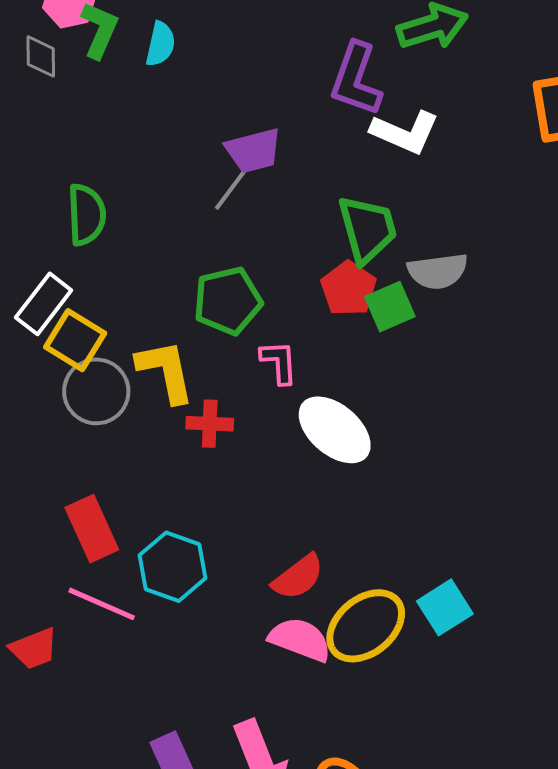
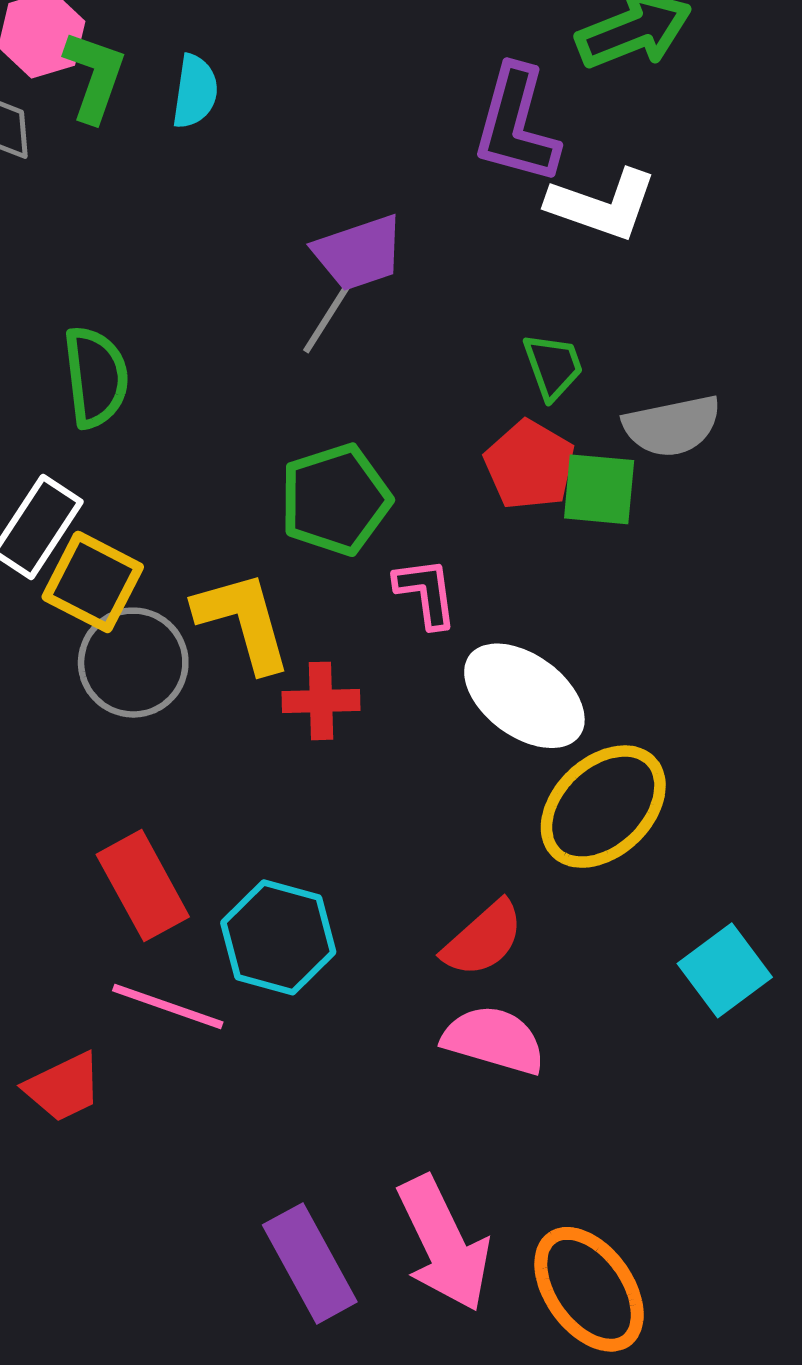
green trapezoid: (367, 229) -> (553, 366), size x0.6
green square: (390, 307) -> (599, 489), turned 33
yellow ellipse: (366, 626) -> (603, 807), moved

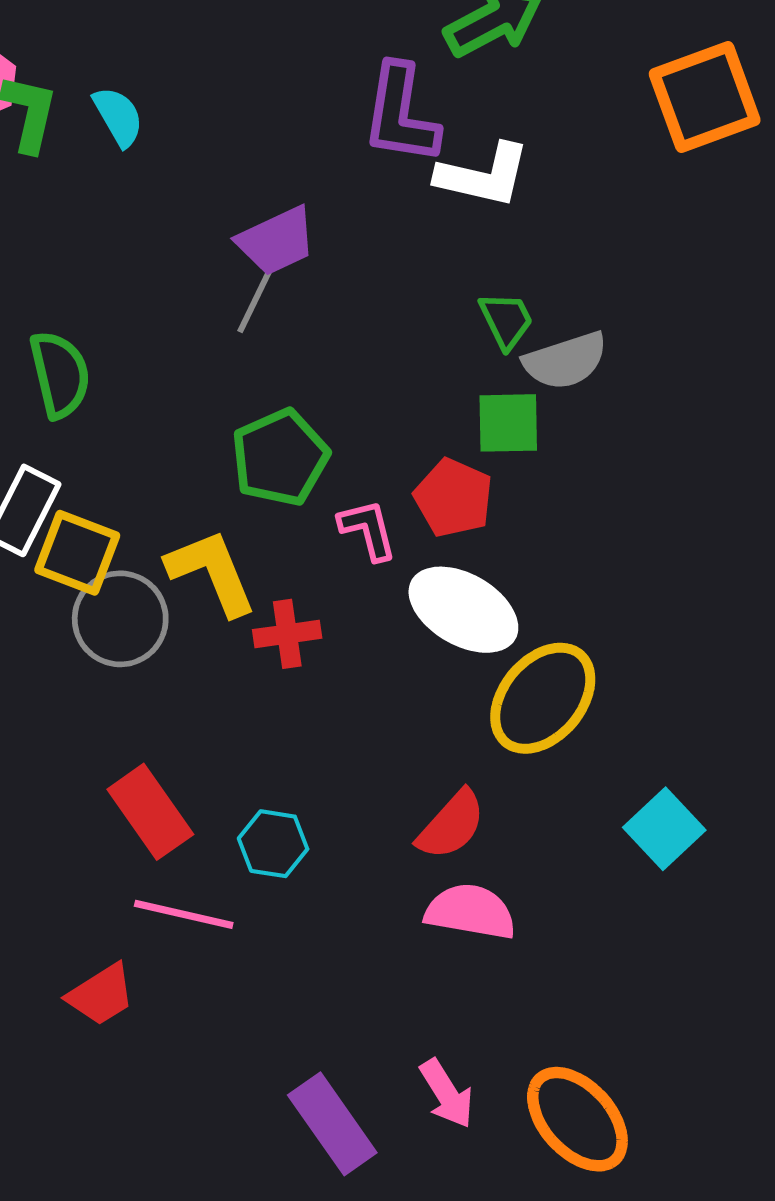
cyan semicircle: (195, 91) -> (118, 117), turned -32
green trapezoid: (553, 366) -> (506, 320), moved
red pentagon: (530, 465) -> (453, 498), moved
cyan hexagon: (278, 937) -> (273, 844), size x0.7
pink arrow: (444, 1244) -> (447, 1094), size x0.6

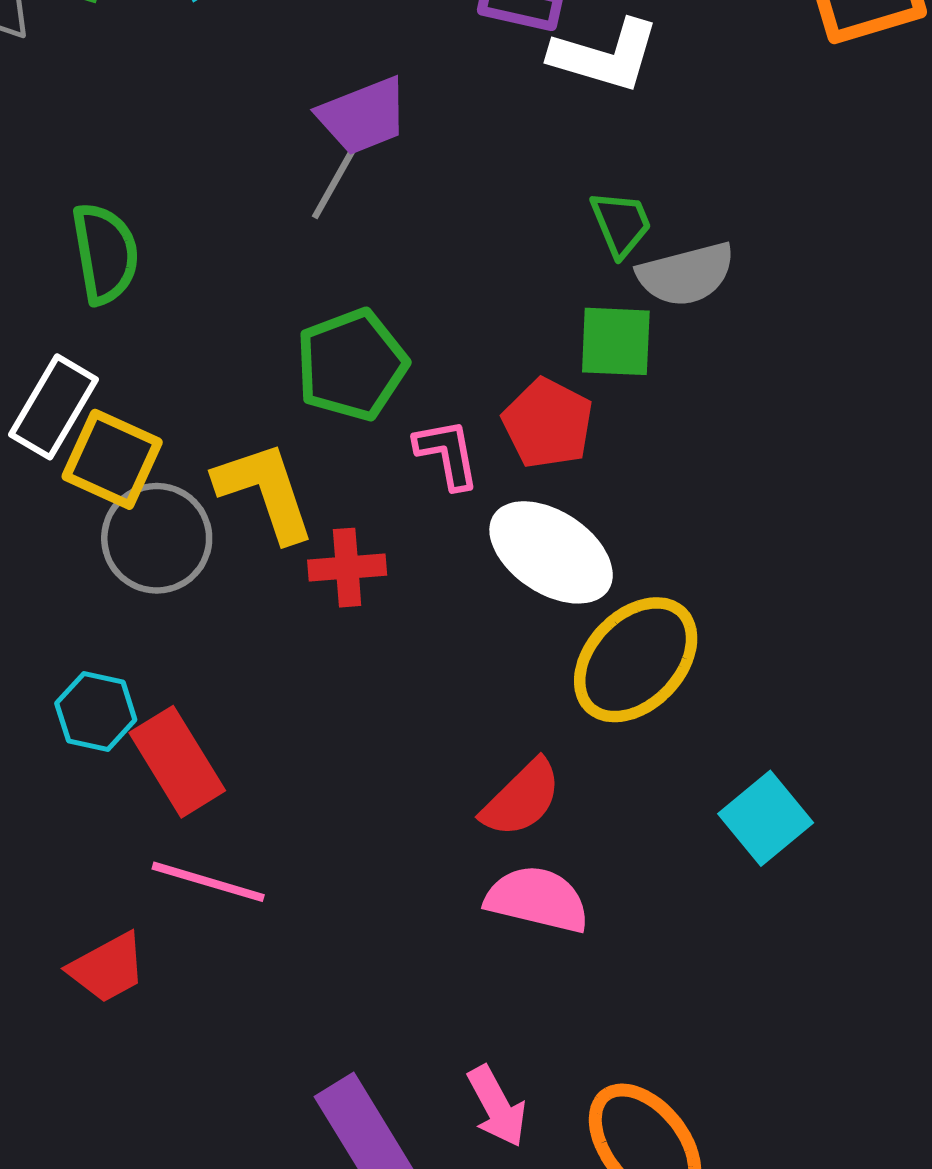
cyan hexagon: (273, 844) -> (96, 711), moved

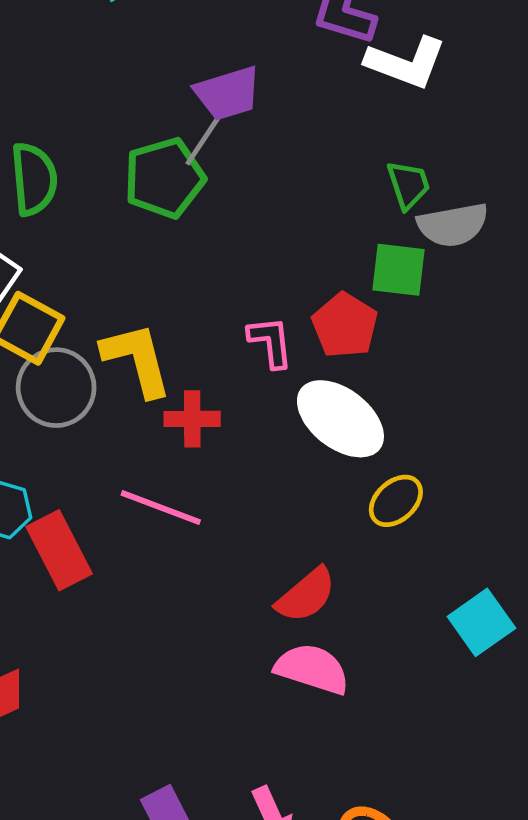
green pentagon: (352, 365) -> (164, 178), moved
yellow ellipse: (636, 660) -> (396, 501), size x0.6
pink line: (208, 882) -> (161, 508), moved

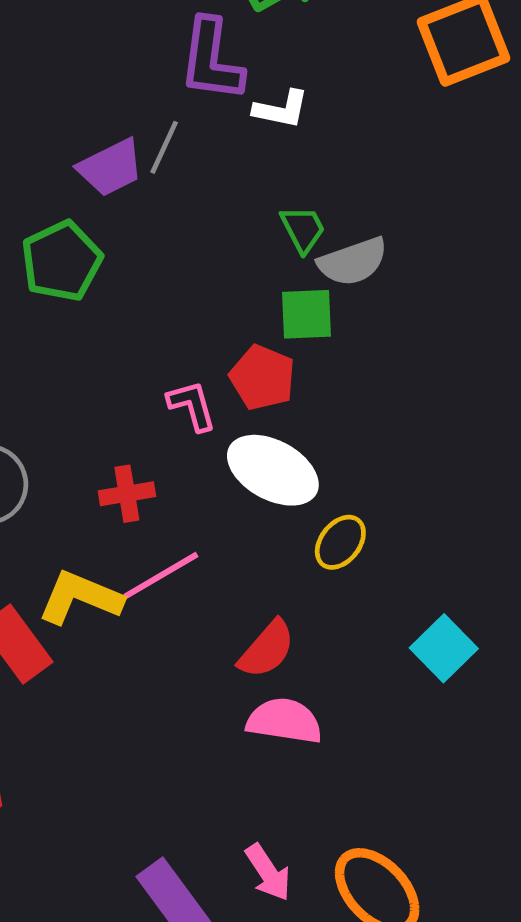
white L-shape: (406, 63) -> (281, 109), size x0.7
gray line: (203, 141) -> (164, 147), moved
yellow L-shape: (137, 359) -> (80, 598), moved, turned -44
pink line: (161, 508) -> (161, 575), moved, turned -42

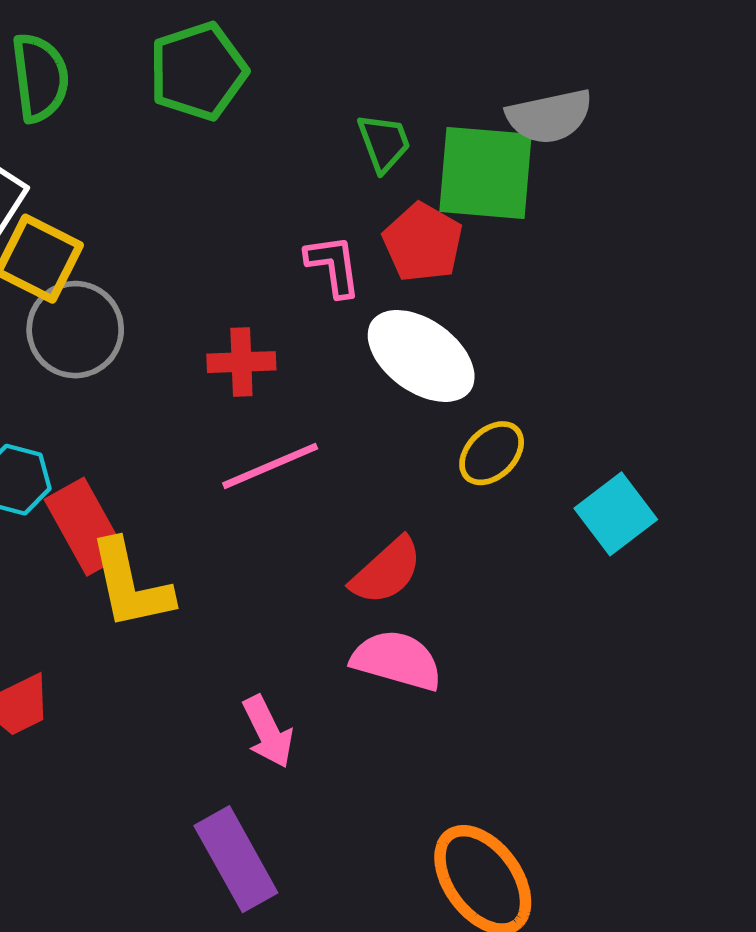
green trapezoid: (303, 229) -> (384, 143), moved
green square: (306, 314) -> (485, 173), size x1.5
yellow L-shape: (80, 598) -> (131, 585), moved, turned -132
cyan square: (444, 648) -> (616, 514), moved
pink arrow: (268, 872) -> (268, 732), moved

